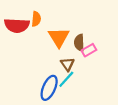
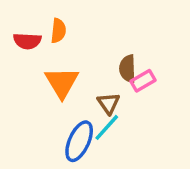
red semicircle: (17, 25) -> (27, 41), size x0.7
orange triangle: (59, 37) -> (62, 82), moved

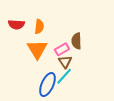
orange semicircle: (58, 31) -> (39, 27), moved
pink rectangle: (143, 81) -> (62, 49), moved

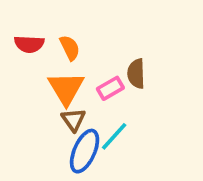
orange semicircle: (39, 27) -> (70, 48), turned -32
brown triangle: (65, 62) -> (73, 120), moved

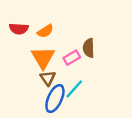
orange semicircle: (70, 48) -> (45, 31), turned 84

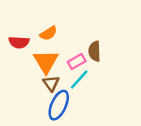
red semicircle: (19, 29) -> (19, 42), moved
cyan line: (74, 89) -> (79, 79), moved

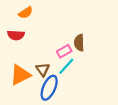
orange semicircle: (48, 33) -> (26, 13), moved
orange triangle: (46, 62) -> (20, 75), moved, turned 35

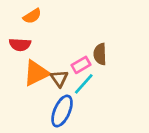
brown triangle: (43, 69) -> (59, 78), moved
orange triangle: (20, 75) -> (36, 73), moved

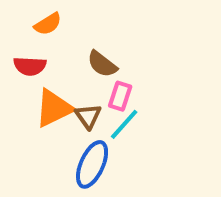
brown semicircle: (100, 54) -> (102, 64), moved, turned -50
pink rectangle: (81, 65) -> (120, 96), turned -42

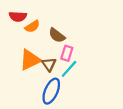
orange semicircle: (48, 24) -> (32, 26), moved
red semicircle: (30, 66) -> (18, 16), moved

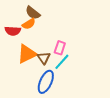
red semicircle: (18, 16) -> (13, 31), moved
brown semicircle: (57, 35) -> (33, 13), moved

